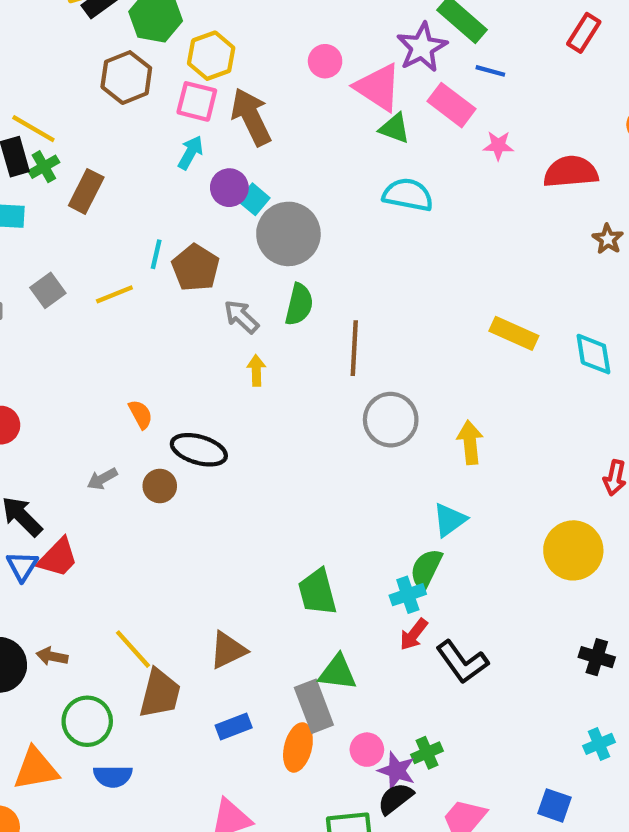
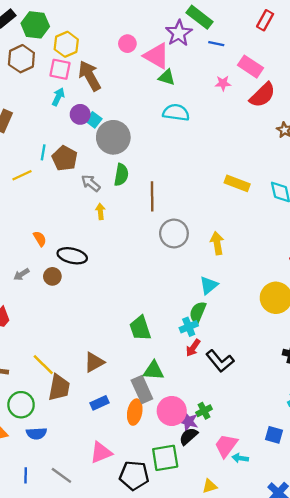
pink rectangle: (451, 105) -> (251, 67), moved
red semicircle: (571, 172) -> (263, 95), turned 144
pink circle: (367, 750) -> (172, 411), size x1.6

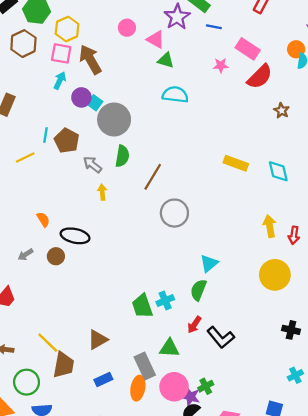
pink triangle: (157, 56) -> (156, 39), size x0.7
brown line: (152, 196) -> (153, 177), turned 32
yellow arrow: (217, 243) -> (270, 226), moved
cyan cross: (189, 327) -> (165, 301), moved
green triangle: (154, 371) -> (169, 348), moved

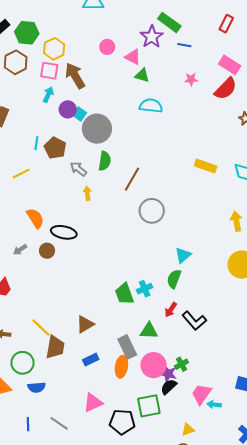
pink rectangle: (248, 49) -> (230, 65), moved
yellow line: (25, 158) -> (21, 174), moved
orange semicircle: (43, 219) -> (35, 218), size x1.5

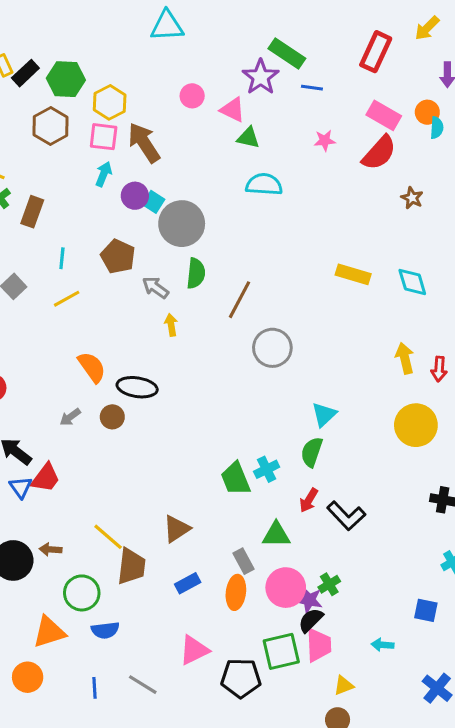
red rectangle: (226, 24) -> (376, 52), size x1.4
cyan line: (36, 143) -> (62, 258), moved
gray rectangle: (127, 347) -> (244, 561), size x0.7
pink trapezoid: (201, 394) -> (319, 645), moved, turned 145

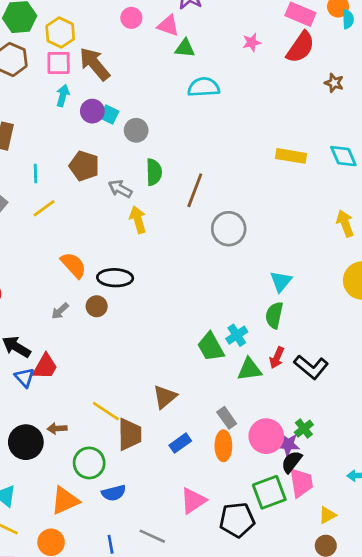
gray circle: (182, 224) -> (136, 130), size x0.6
yellow arrow: (171, 325) -> (138, 220), size x1.4
green triangle: (276, 535) -> (249, 369), moved

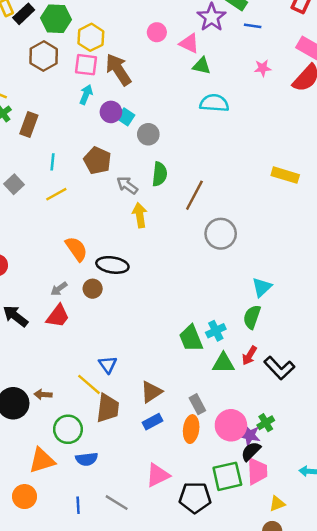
red trapezoid: (45, 367) -> (58, 316), moved
blue triangle: (24, 378) -> (108, 365), moved
brown triangle: (165, 397) -> (151, 392), moved

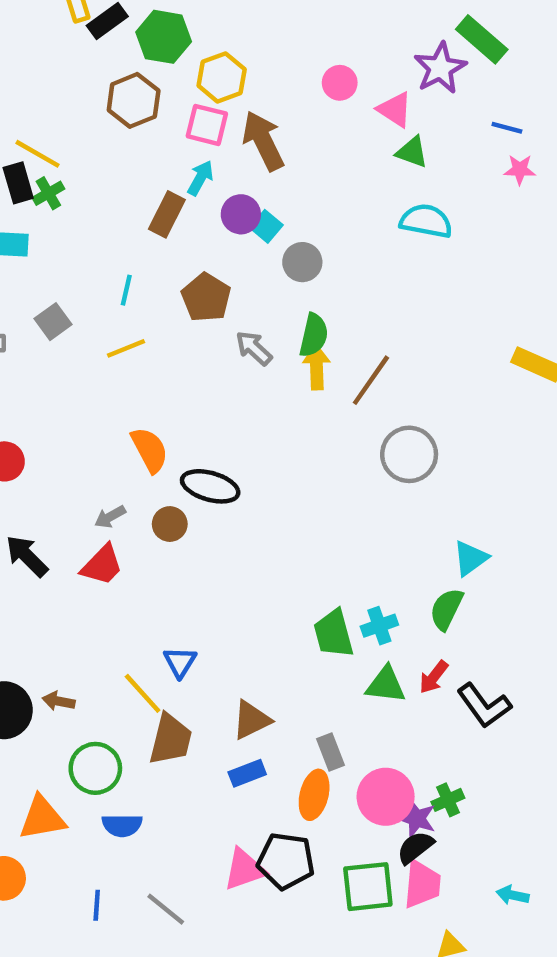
blue line: (253, 26) -> (507, 128), moved
brown rectangle: (29, 125) -> (167, 214), moved
yellow arrow: (140, 215) -> (317, 367), moved
black pentagon: (195, 497) -> (286, 861), moved

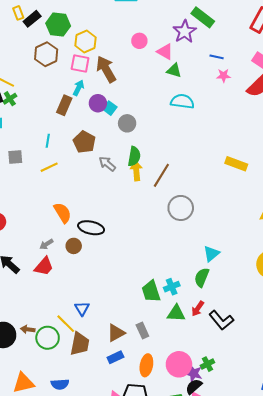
gray square: (53, 322) -> (15, 157), turned 35
gray rectangle: (330, 752) -> (142, 331), moved
green circle: (95, 768) -> (48, 338), moved

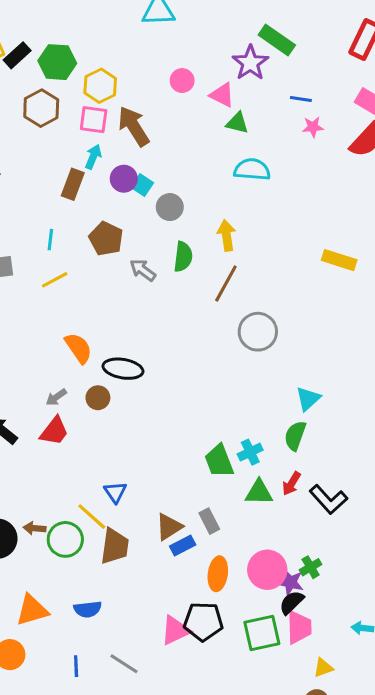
yellow arrow: (136, 171) -> (227, 236), moved
blue rectangle: (115, 357) -> (183, 546), moved

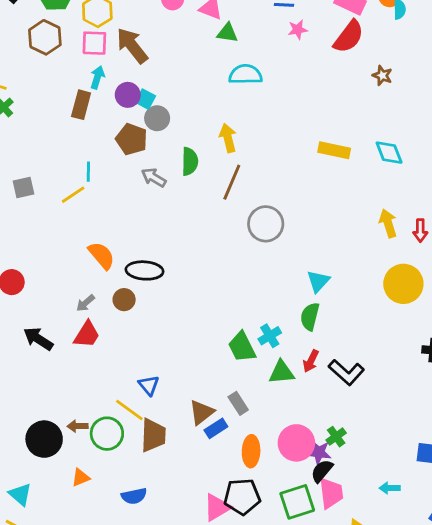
gray circle: (170, 207) -> (157, 118), moved
brown pentagon: (106, 239) -> (132, 139), moved
cyan line: (50, 240) -> (88, 172), moved
orange triangle: (32, 610) -> (81, 478), moved, size x0.6

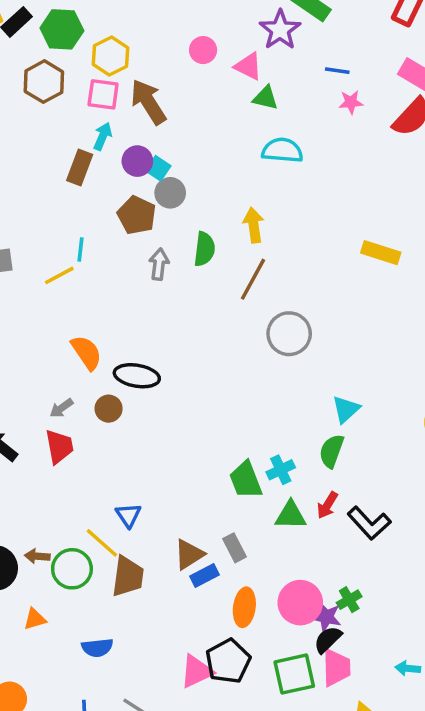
gray arrow: (154, 178) -> (159, 264), turned 60
red trapezoid: (87, 335) -> (59, 446), turned -48
black pentagon: (242, 497) -> (228, 661), turned -30

